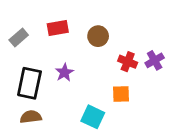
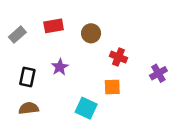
purple cross: (155, 60) -> (158, 73), moved
black rectangle: (29, 83) -> (27, 77), size x0.7

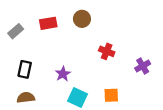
brown circle: (91, 33) -> (82, 19), moved
purple star: (60, 67) -> (63, 74), moved
orange square: (112, 87) -> (111, 95), moved

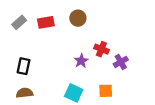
gray rectangle: (16, 31) -> (19, 22), moved
purple cross: (143, 66) -> (121, 62), moved
purple star: (63, 74) -> (81, 61), moved

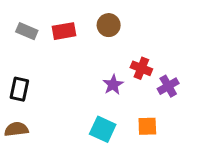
gray rectangle: (19, 22) -> (27, 31), turned 64
black rectangle: (23, 66) -> (19, 89), moved
brown semicircle: (25, 93) -> (16, 129), moved

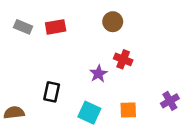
brown circle: (109, 25) -> (113, 22), moved
purple cross: (168, 86) -> (170, 101), moved
black rectangle: (19, 89) -> (52, 92), moved

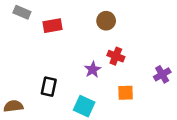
gray rectangle: (23, 27) -> (22, 12), moved
purple cross: (170, 101) -> (162, 74), moved
orange square: (128, 110) -> (126, 93), moved

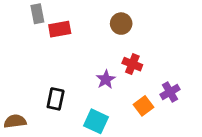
gray rectangle: (22, 12) -> (37, 14), moved, turned 56
purple cross: (162, 74) -> (170, 92), moved
orange square: (126, 93) -> (143, 106), turned -35

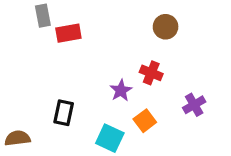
brown circle: (121, 24) -> (166, 27), moved
orange square: (143, 106) -> (145, 121), moved

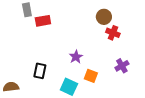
red cross: (151, 73) -> (113, 33), moved
orange square: (145, 121) -> (91, 76), turned -32

